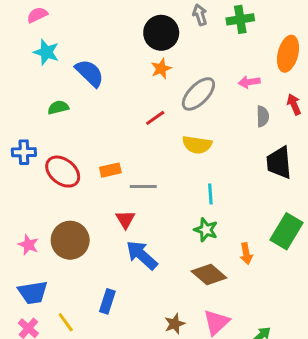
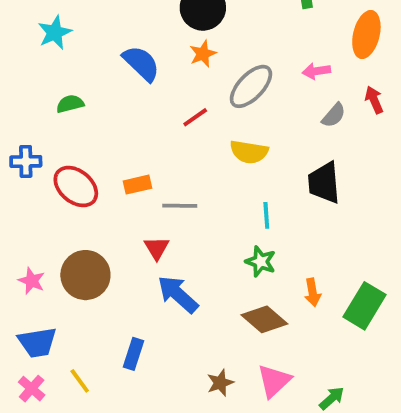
cyan star: (46, 52) -> (55, 33), turned 30
blue semicircle: (90, 73) -> (141, 63), moved
gray semicircle: (263, 116) -> (334, 115), turned 42
black trapezoid: (279, 163) -> (324, 183), moved
green rectangle: (287, 231) -> (364, 306), moved

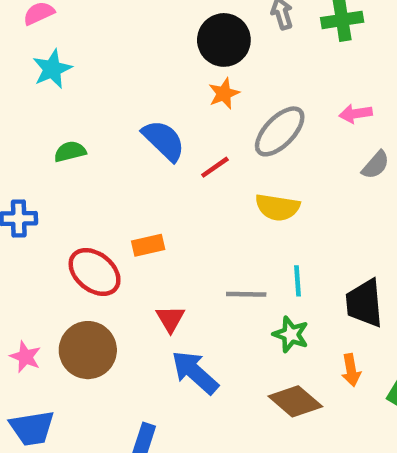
blue semicircle: (141, 63) -> (164, 140), moved
black trapezoid: (324, 183) -> (364, 303), moved
red ellipse: (76, 187) -> (95, 272), moved
gray line: (180, 206) -> (246, 294), moved

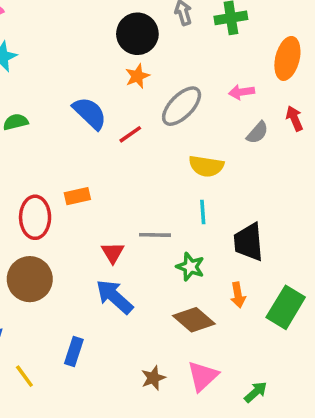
yellow semicircle: (277, 207) -> (206, 166), moved
red ellipse: (95, 272) -> (35, 217), turned 51
cyan line: (298, 281) -> (203, 212), moved
red triangle: (170, 319) -> (113, 253), moved

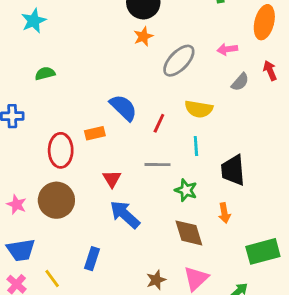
blue semicircle: (90, 113) -> (123, 108), moved
red line: (130, 134) -> (159, 123), moved, turned -30
red triangle: (113, 253) -> (112, 179), moved
green rectangle: (286, 307) -> (263, 251), moved, turned 44
brown diamond: (194, 320) -> (189, 233), turned 32

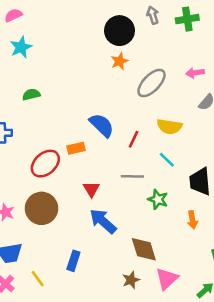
cyan line: (196, 146) -> (167, 160), turned -42
red ellipse: (61, 150) -> (45, 164), turned 48
brown diamond: (189, 233) -> (144, 249), moved

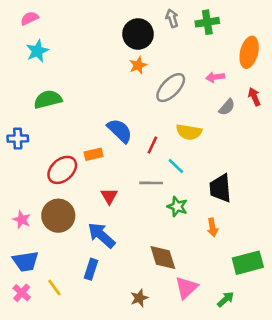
green semicircle: (31, 95) -> (48, 99), size x1.5
cyan line: (167, 160) -> (176, 166), moved
blue arrow: (103, 221) -> (101, 235), moved
brown star: (131, 280) -> (139, 298), moved

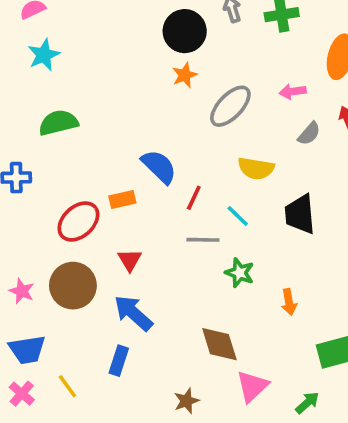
red line: (152, 145) -> (194, 198), moved
black trapezoid: (220, 188) -> (300, 214), moved
red triangle: (109, 196) -> (130, 260), moved

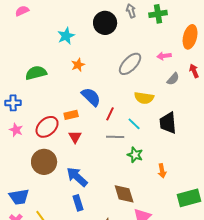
cyan star: (44, 55) -> (66, 36), moved
orange star: (185, 75) -> (78, 65), moved
red triangle: (130, 260) -> (75, 137), moved
pink star: (22, 291) -> (16, 130), moved
blue rectangle: (119, 361) -> (78, 203), moved, turned -35

